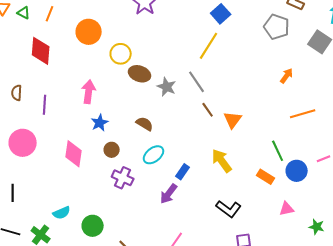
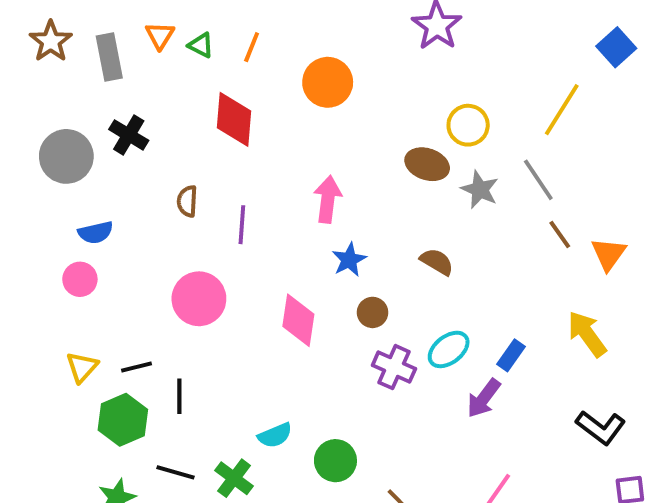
blue square: (221, 14) -> (616, 47), moved
yellow circle: (121, 54) -> (468, 125), moved
cyan ellipse: (154, 155) -> (449, 349), moved

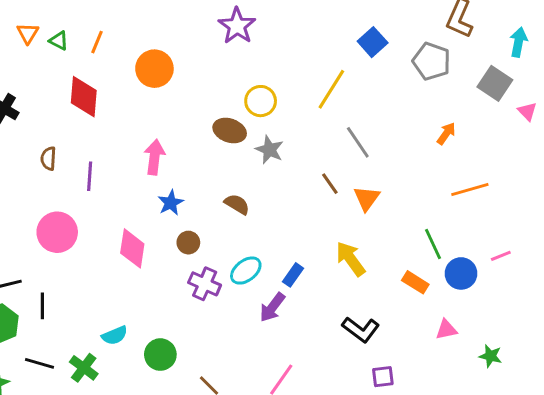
gray line: (538, 180) -> (358, 142), moved

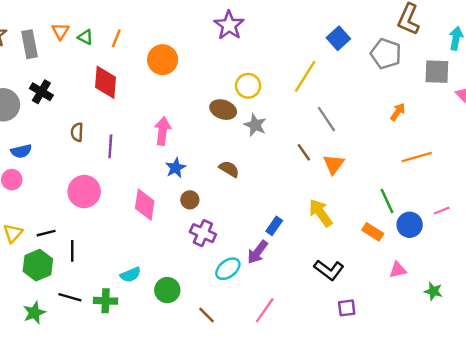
gray square: (495, 83) -> (437, 72), turned -32
cyan ellipse: (246, 271) -> (228, 269), moved
green cross: (84, 368) -> (106, 301), turned -35

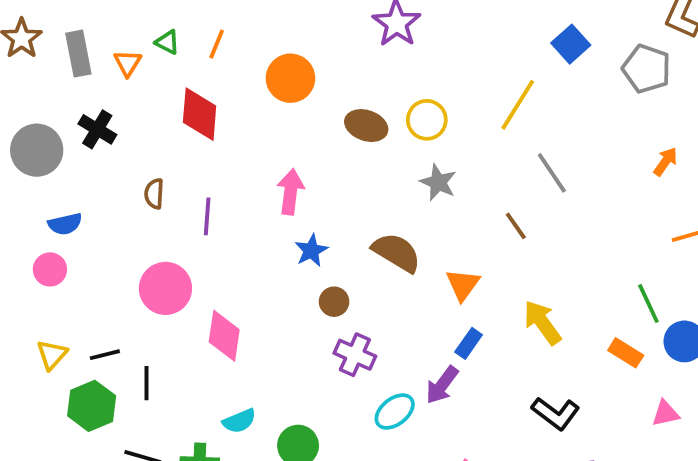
orange triangle: (60, 31) -> (128, 63), moved
brown ellipse: (223, 110) -> (366, 126), moved
orange triangle: (334, 164) -> (463, 285), moved
brown semicircle: (229, 169) -> (397, 252), size x1.5
pink diamond: (145, 205) -> (224, 336), moved

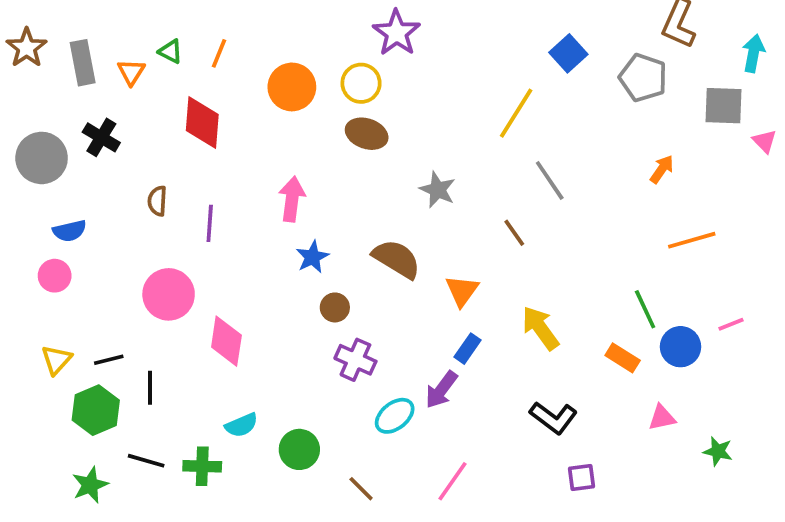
yellow circle: (427, 120) -> (361, 83), moved

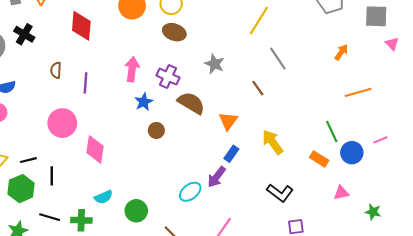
pink triangle: (765, 141) -> (392, 44), moved
purple cross: (355, 360) -> (168, 77), moved

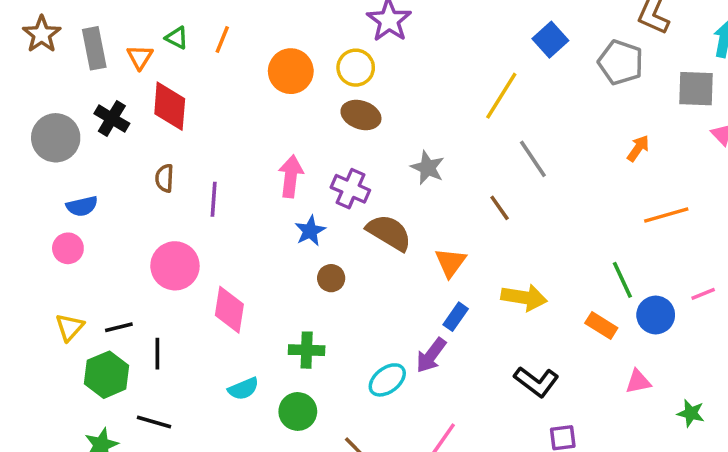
red diamond: (81, 26) -> (170, 106), moved
yellow arrow: (273, 142) -> (524, 297), turned 135
green cross: (81, 220) -> (307, 350), moved

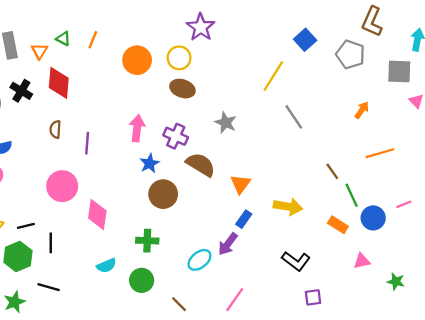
brown line: (500, 208) -> (332, 171), moved
brown circle: (331, 278) -> (163, 194), size x1.6

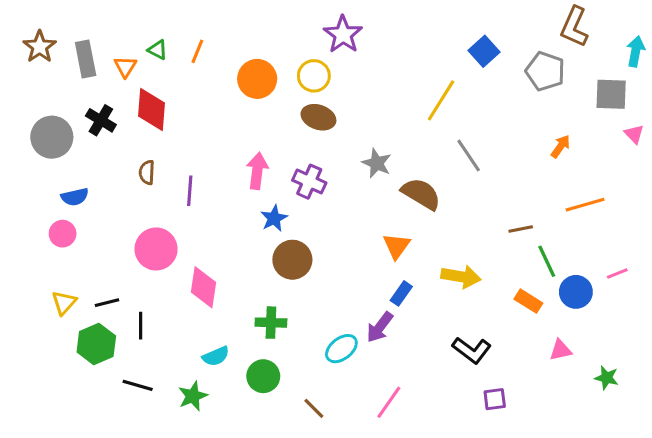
brown semicircle: (201, 165) -> (421, 194), moved
brown line: (332, 171) -> (521, 229), turned -66
green star: (14, 302) -> (193, 396), moved

